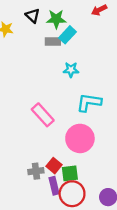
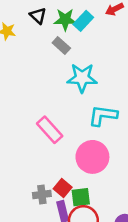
cyan rectangle: (68, 35) -> (83, 21), moved
gray rectangle: (53, 42) -> (61, 45), turned 42
cyan star: (71, 70) -> (82, 78), size x1.6

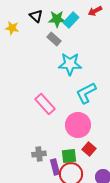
cyan L-shape: (103, 115) -> (86, 93), turned -35
red square: (63, 188) -> (89, 149), moved

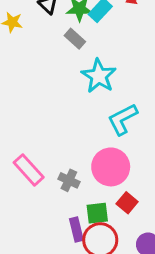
cyan star: (70, 64) -> (99, 76), turned 30
pink rectangle: (45, 104) -> (29, 170), moved
gray cross: (39, 154) -> (69, 180), moved, turned 32

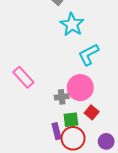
pink rectangle: (29, 170) -> (23, 77), moved
gray cross: (69, 180) -> (62, 97), moved, turned -32

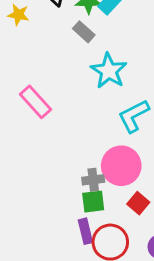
pink rectangle: (23, 77) -> (36, 102), moved
green square: (71, 120) -> (93, 202), moved

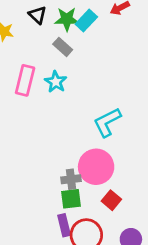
cyan star: (109, 71) -> (56, 82), moved, size x0.7
pink rectangle: (36, 102) -> (25, 80), moved, turned 56

